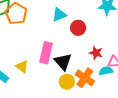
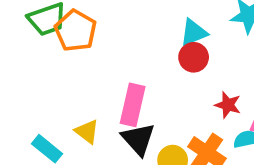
cyan triangle: (59, 15) -> (194, 33), moved
black triangle: (63, 62) -> (138, 139), moved

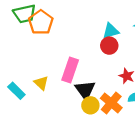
black triangle: (138, 139) -> (85, 90), moved

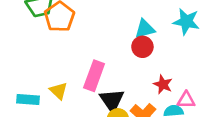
cyan rectangle: (16, 91) -> (28, 100), turned -42

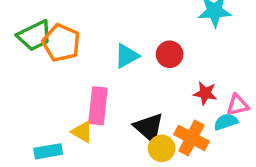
cyan triangle: (145, 29) -> (127, 56), moved
pink rectangle: (94, 76) -> (98, 106), moved

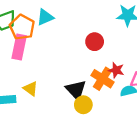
cyan triangle: (127, 56) -> (45, 17), moved
pink rectangle: (98, 106) -> (19, 47), moved
orange cross: (191, 138) -> (102, 79), moved

